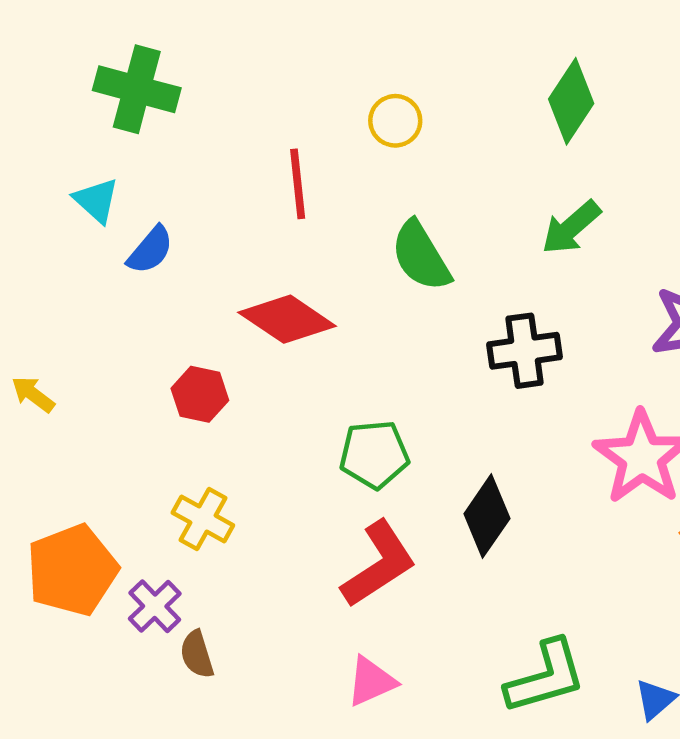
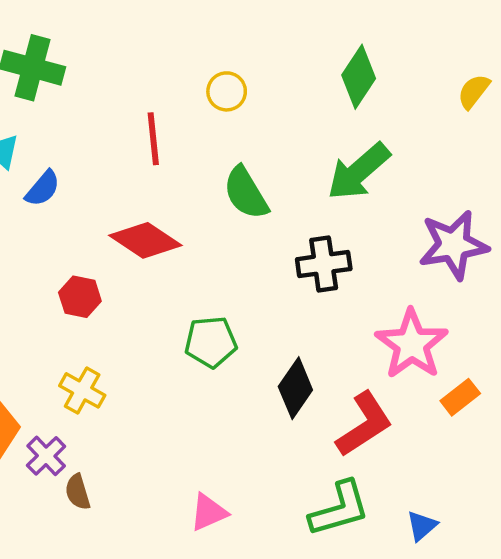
green arrow: (571, 227) -> (359, 172), size x1.4
red L-shape: (379, 564) -> (364, 424), moved

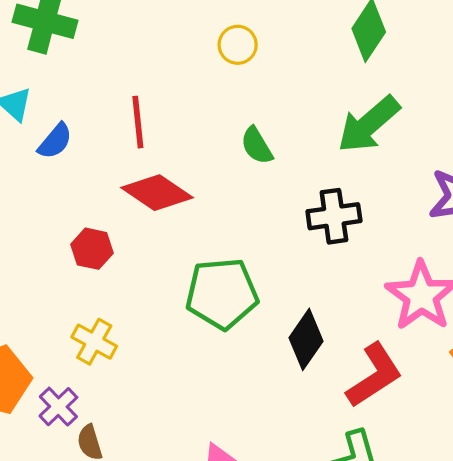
red line: (153, 139) -> (138, 122), moved
green semicircle: (246, 193) -> (257, 146), size x0.7
green pentagon: (211, 342) -> (222, 293), size x1.4

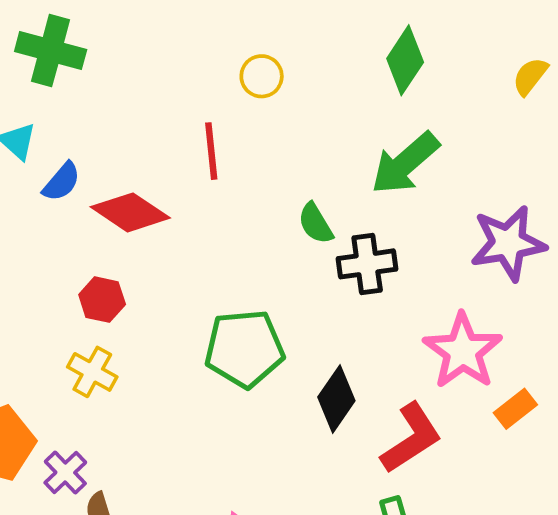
red line: (138, 122) -> (211, 151), moved
green semicircle: (257, 146) -> (316, 223), moved
red diamond: (157, 193) -> (130, 212), moved
yellow cross: (94, 342) -> (92, 372), moved

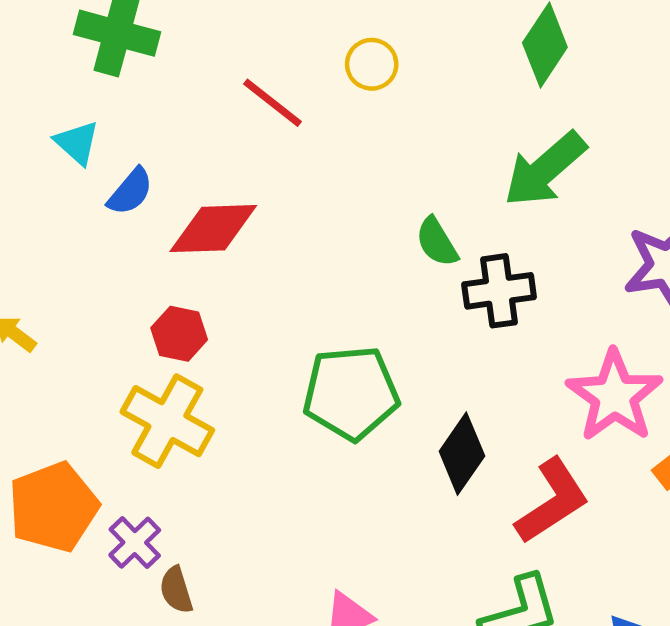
red line: (211, 151) -> (272, 103), moved, turned -46
red diamond: (130, 212) -> (213, 229), turned -36
yellow cross: (92, 372) -> (167, 421), size x1.5

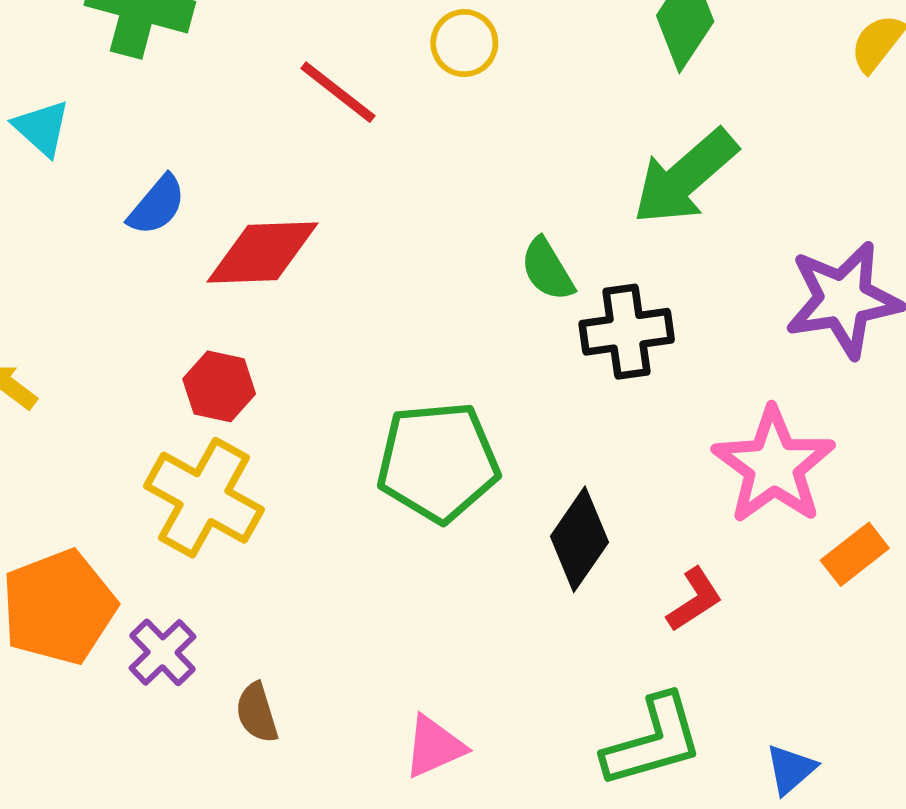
cyan triangle: (77, 143) -> (42, 128), moved
red L-shape: (552, 501) -> (694, 600), size x0.6
brown semicircle: (176, 590) -> (257, 713), moved

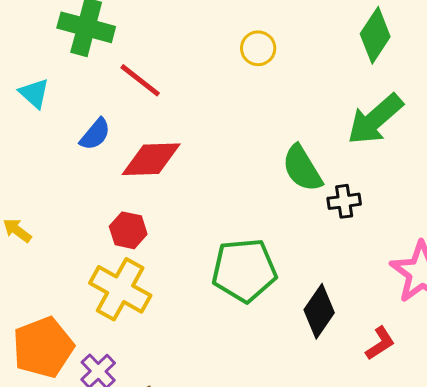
red line: (338, 92) -> (140, 80), moved
green semicircle: (547, 269) -> (302, 168), size x1.4
black cross: (627, 332) -> (344, 201), size x0.7

